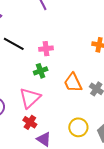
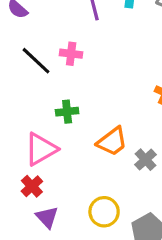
pink cross: (46, 49) -> (71, 54), moved
orange trapezoid: (73, 83) -> (112, 142), turned -115

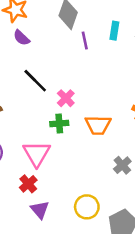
pink cross: (71, 54) -> (66, 98), moved, turned 36
orange trapezoid: (112, 142) -> (98, 125), moved, turned 36
pink triangle: (41, 149) -> (37, 154), turned -32

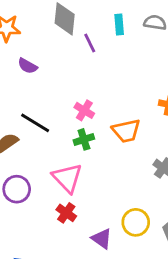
purple semicircle: (21, 38) -> (28, 66), moved
black line: (35, 81) -> (35, 123), moved
purple triangle: (40, 210) -> (102, 239), moved

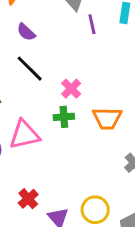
black line: (35, 123) -> (30, 69), moved
pink triangle: (67, 178) -> (25, 135), moved, turned 48
red cross: (66, 213) -> (28, 199), moved

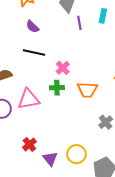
black line: (30, 69) -> (34, 53), turned -35

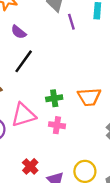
black line: (34, 53) -> (24, 61), turned -60
pink cross: (63, 68) -> (57, 125), moved, turned -32

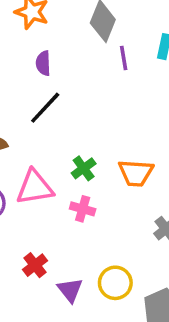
purple semicircle: (19, 32) -> (43, 63), turned 42
green cross: (54, 98) -> (84, 168), turned -35

